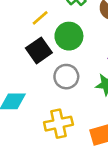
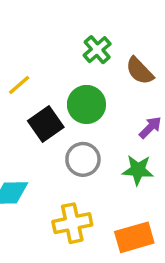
yellow line: (40, 18) -> (19, 85), moved

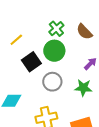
green cross: (97, 50) -> (56, 29), moved

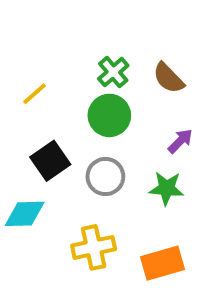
black square: (31, 62) -> (50, 161), moved

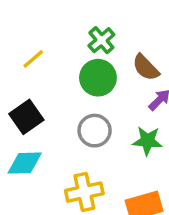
brown semicircle: (168, 78) -> (146, 67), moved
black square: (50, 161) -> (26, 117), moved

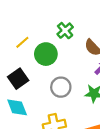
green circle: (98, 78) -> (46, 54), moved
cyan diamond: (25, 163) -> (17, 107), turned 70

